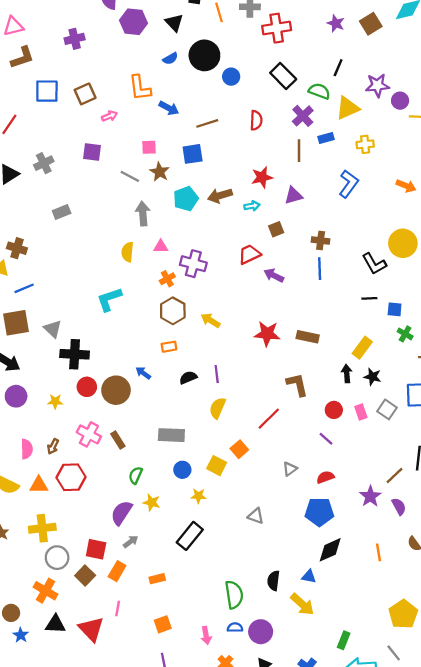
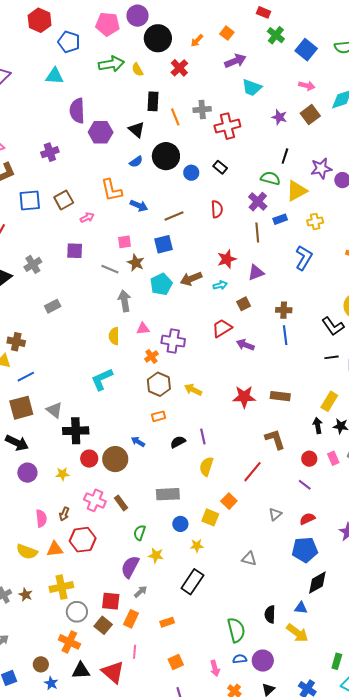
black rectangle: (283, 76) -> (220, 167), moved, size x0.6

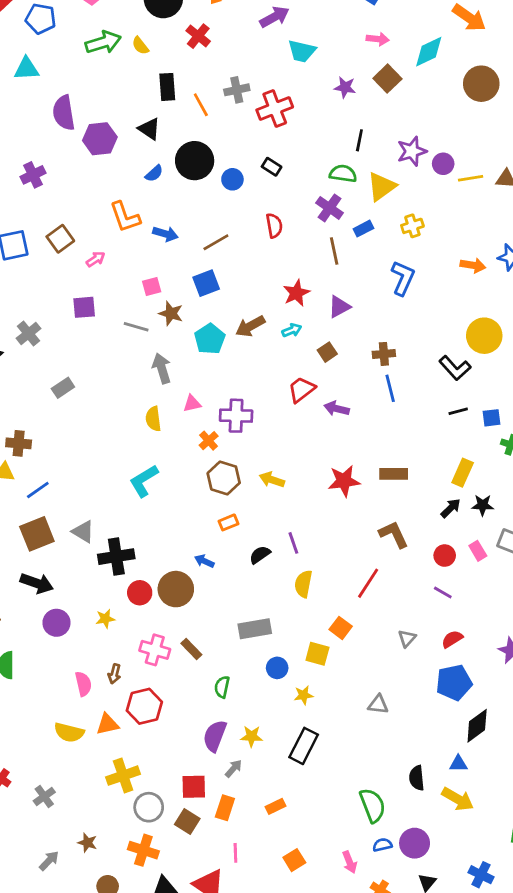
black arrow: (318, 426) -> (451, 508), turned 63
yellow star: (156, 555) -> (252, 736), moved
brown star: (26, 595) -> (87, 843), moved

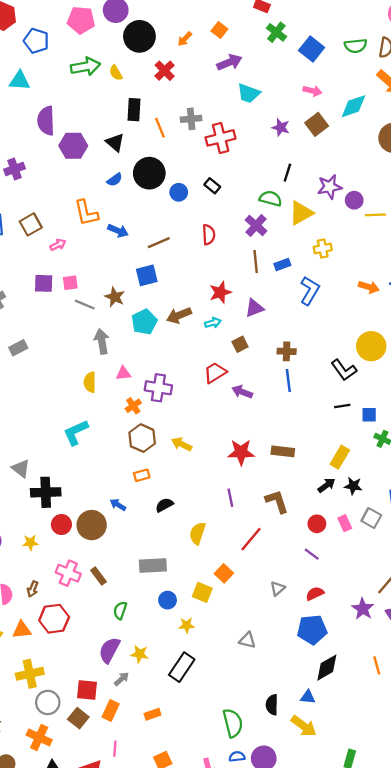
blue rectangle: (363, 229) -> (282, 264), moved
pink square: (152, 287) -> (70, 283), moved
purple line: (293, 543) -> (230, 498), moved

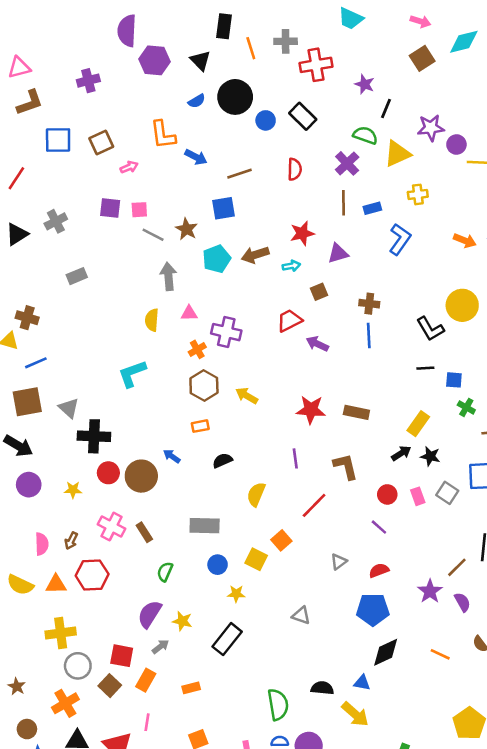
purple star: (281, 127) -> (365, 84), moved
black rectangle: (212, 186) -> (303, 116), size x1.5
orange line: (377, 665) -> (440, 654), turned -54
black semicircle: (272, 705) -> (322, 688), turned 90
orange cross: (39, 737) -> (65, 703), turned 30

